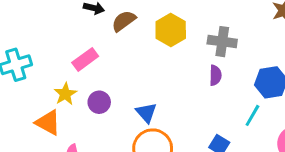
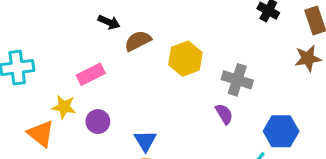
purple semicircle: (215, 75) -> (224, 114), turned -42
yellow star: (65, 94) -> (64, 107), turned 30

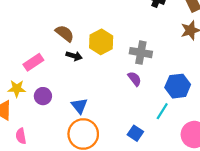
black arrow: (109, 22) -> (74, 56), moved
brown semicircle: (138, 41) -> (65, 33), turned 72

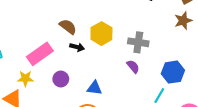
pink rectangle: (33, 62) -> (40, 54), size x1.4
purple circle: (43, 96) -> (61, 79), moved
blue triangle: (79, 106) -> (94, 88), moved, turned -42

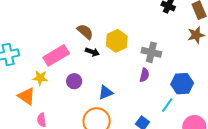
purple semicircle: (133, 66) -> (144, 75), turned 48
blue triangle: (94, 88) -> (106, 92), turned -35

